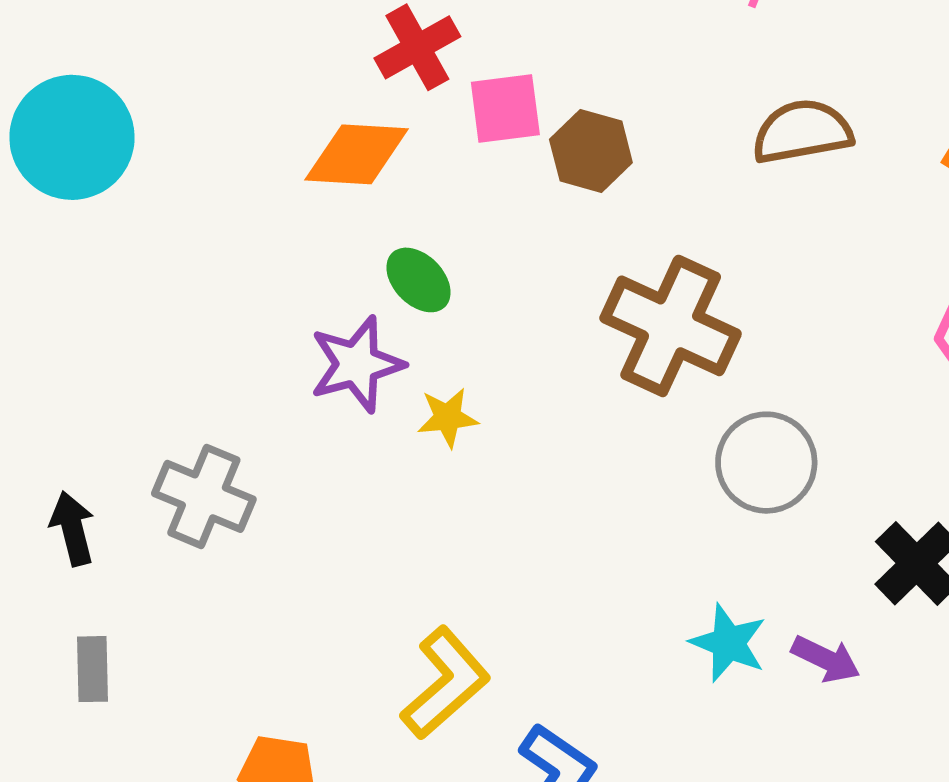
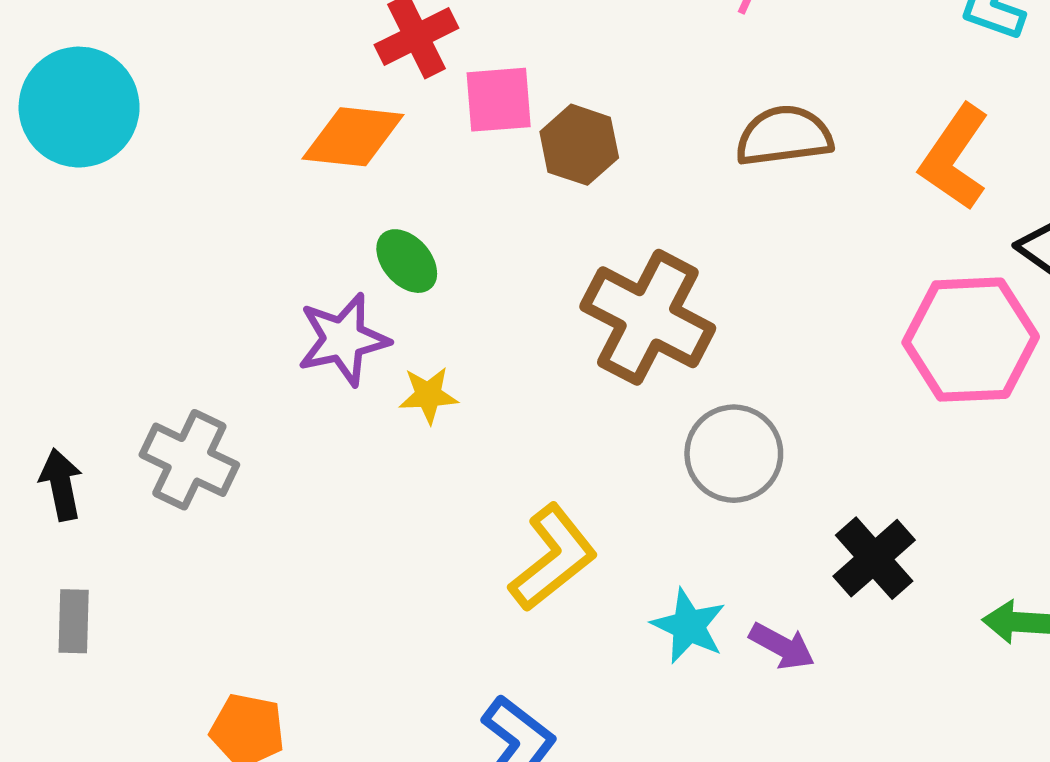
yellow L-shape: (445, 683) -> (553, 558), moved

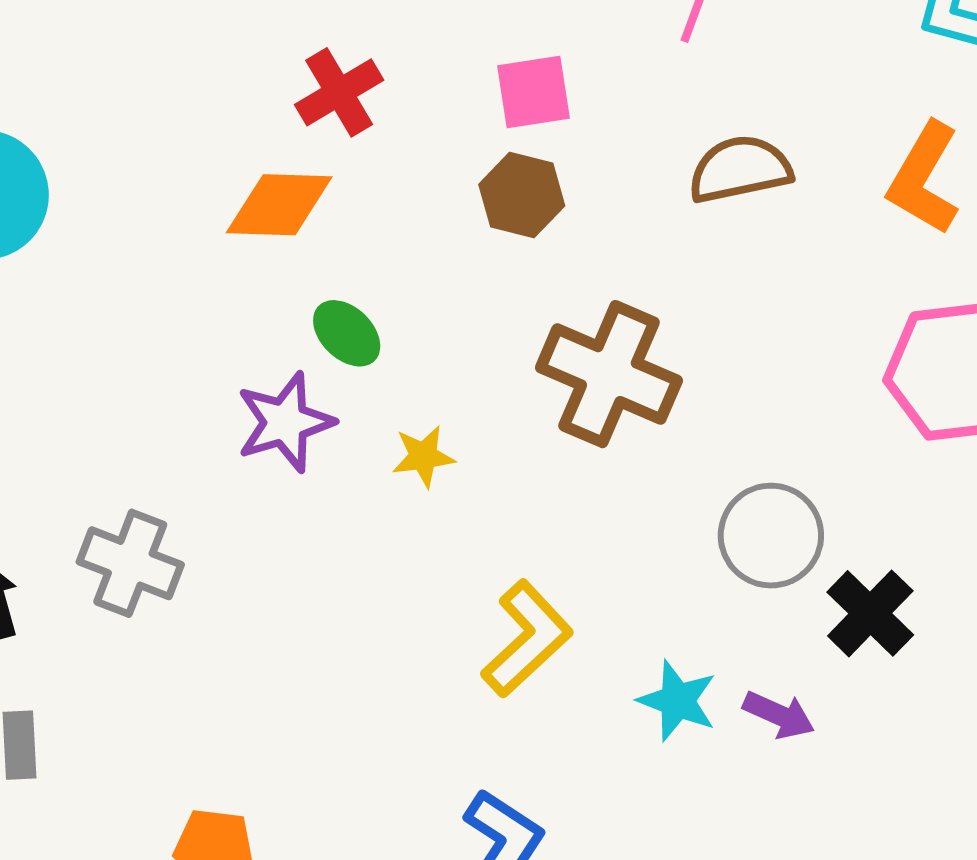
pink square: (499, 100) -> (534, 92), moved
yellow star: (428, 395) -> (423, 456), moved
gray circle: (734, 454) -> (771, 536), moved

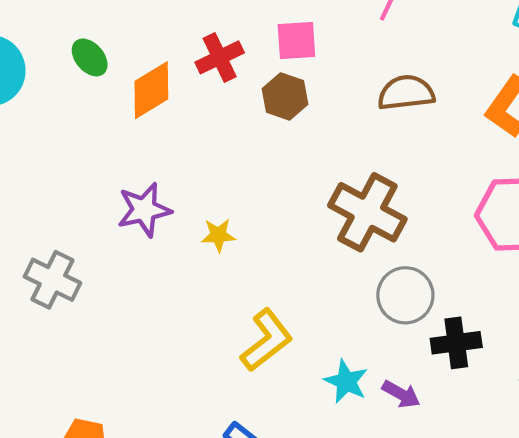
red cross: (339, 92) -> (220, 57), moved
orange diamond: (279, 205) -> (151, 90), turned -38
green ellipse: (347, 333) -> (90, 57), moved
brown cross: (609, 374) -> (367, 212), moved
black cross: (870, 613) -> (456, 343), turned 33

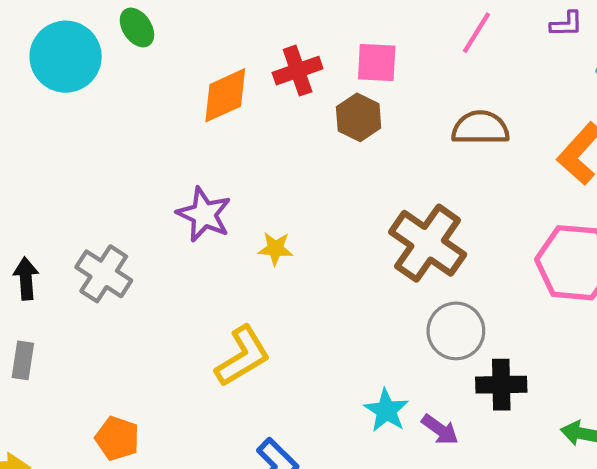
green ellipse: (90, 57) -> (137, 27), moved
purple star: (144, 210) -> (204, 214), turned 30
yellow L-shape: (267, 340) -> (243, 356), moved

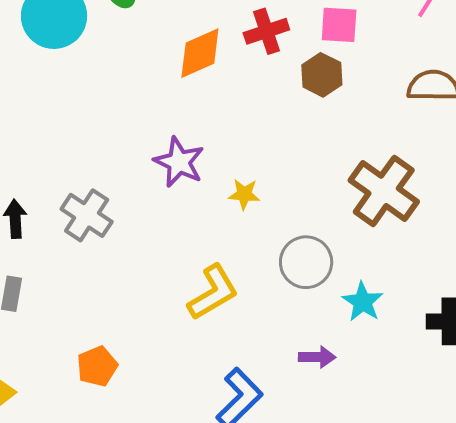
gray circle: (456, 331) -> (306, 262), moved
cyan star: (386, 410) -> (363, 302), moved
purple arrow: (440, 430) -> (317, 357), moved, turned -36
orange pentagon: (117, 438) -> (97, 366), turned 30

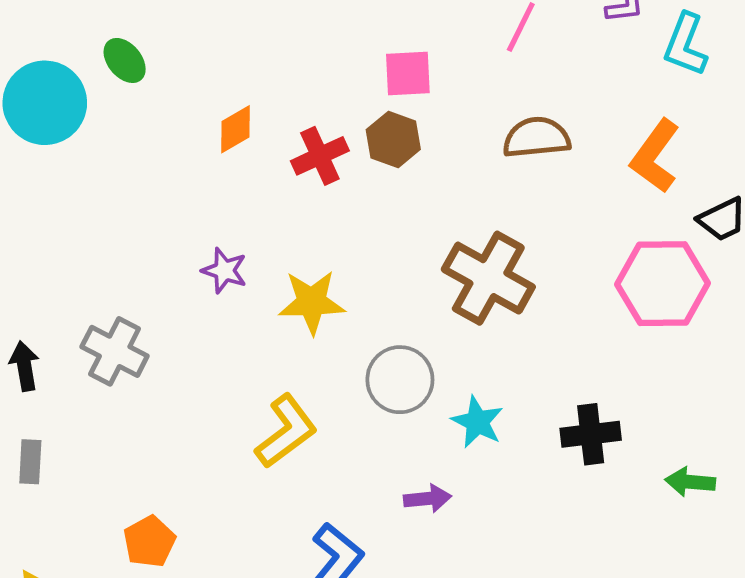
red cross: (266, 31) -> (320, 156), moved
orange diamond: (200, 53) -> (235, 129), size x0.7
purple star: (179, 162) -> (224, 271), size x0.7
yellow star: (244, 194) -> (312, 302), size x1.6

